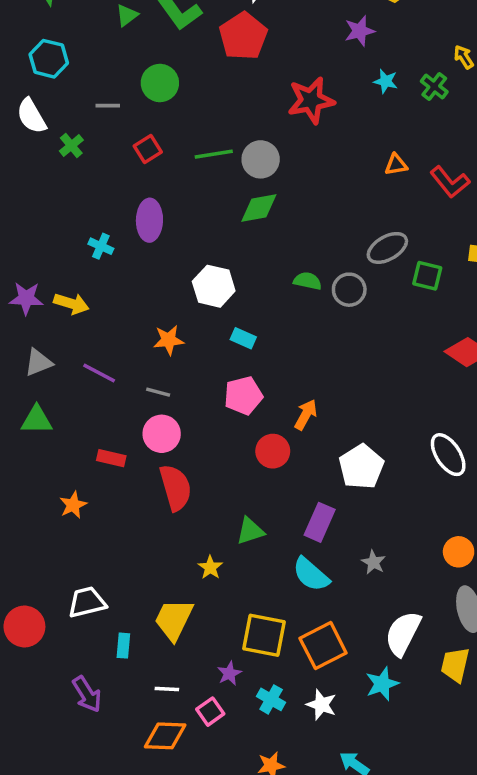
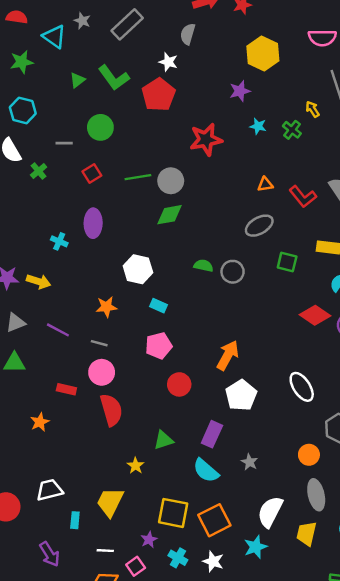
gray ellipse: (387, 248) -> (259, 226), moved
orange arrow: (306, 415) -> (228, 355), moved, size x1.4

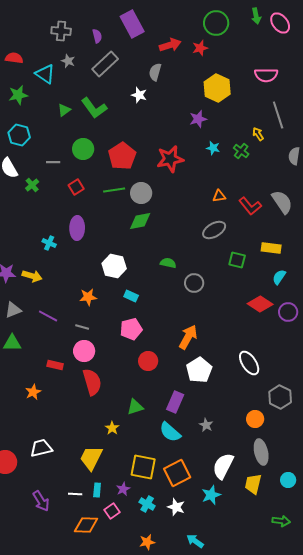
red pentagon: (159, 95) -> (122, 156), moved
gray circle: (233, 272) -> (194, 283), moved
cyan rectangle: (75, 520) -> (97, 490), moved
white line: (105, 551) -> (75, 494), moved

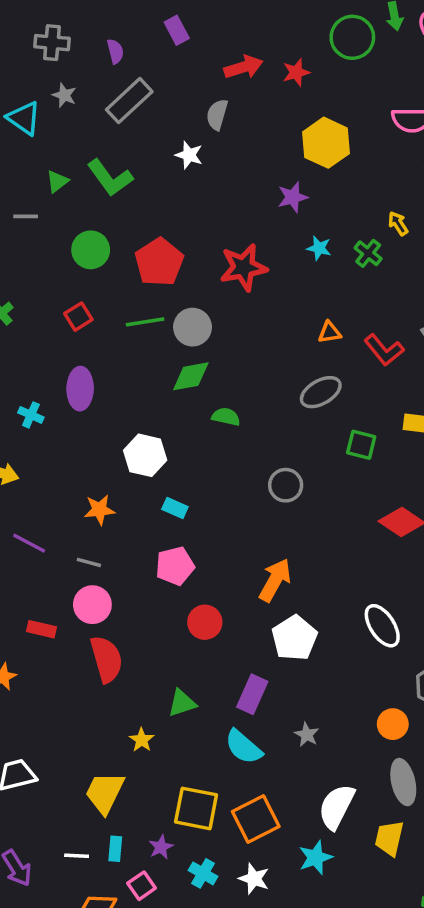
green circle: (216, 23) -> (352, 37), moved
purple rectangle: (132, 24) -> (177, 30), size x0.6
gray line: (53, 162) -> (26, 216), moved
green semicircle: (168, 263) -> (226, 417), moved

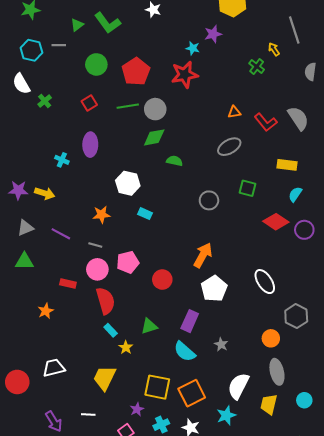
cyan star: (319, 248) -> (193, 48), moved
green square: (361, 445) -> (248, 188), moved
pink pentagon: (175, 566) -> (128, 262), moved
cyan rectangle: (115, 849) -> (111, 330), moved, turned -48
cyan cross: (203, 873) -> (161, 425), turned 35

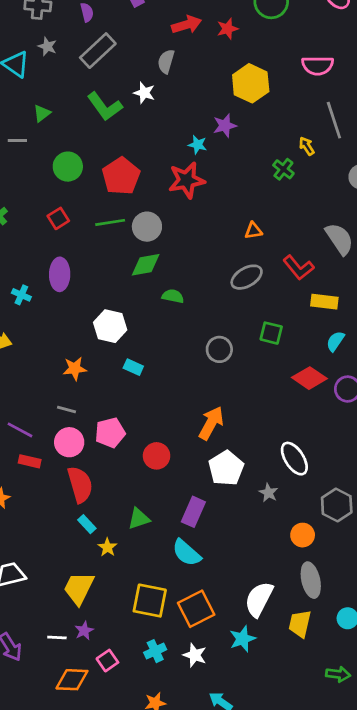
green L-shape: (108, 23) -> (105, 106), moved
red L-shape: (266, 122) -> (298, 268), moved
purple line: (61, 234) -> (20, 430), moved
gray star: (221, 344) -> (268, 493), moved
purple star: (137, 409) -> (84, 631), moved

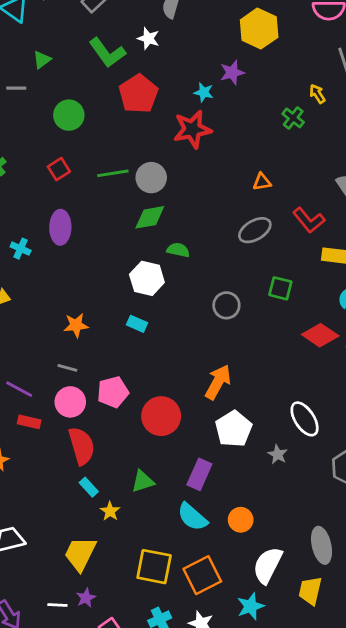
red pentagon: (121, 176) -> (138, 94), moved
white hexagon: (110, 326) -> (147, 278), moved
red circle: (157, 456) -> (161, 416), size x1.4
orange circle: (303, 535) -> (241, 520), moved

